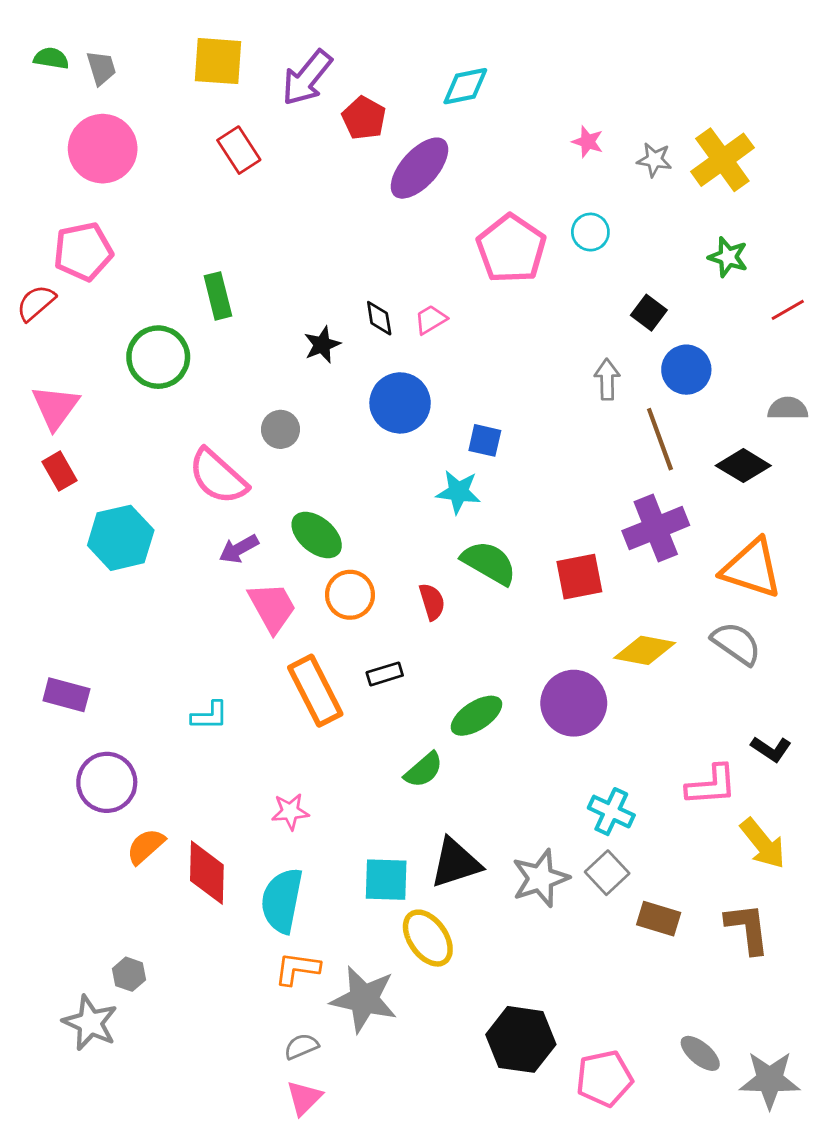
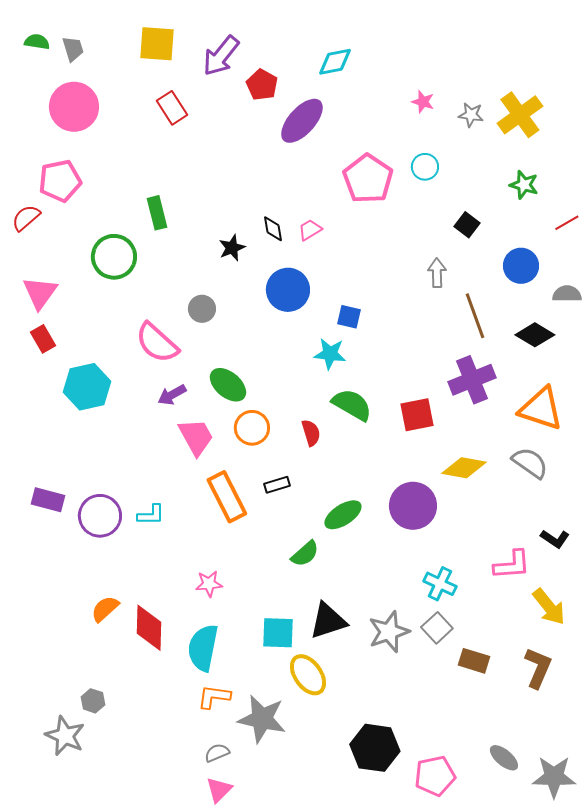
blue circle: (686, 370) -> (521, 266), moved
purple circle: (107, 782) -> (100, 516), moved
brown L-shape: (747, 928) -> (538, 668), turned 30

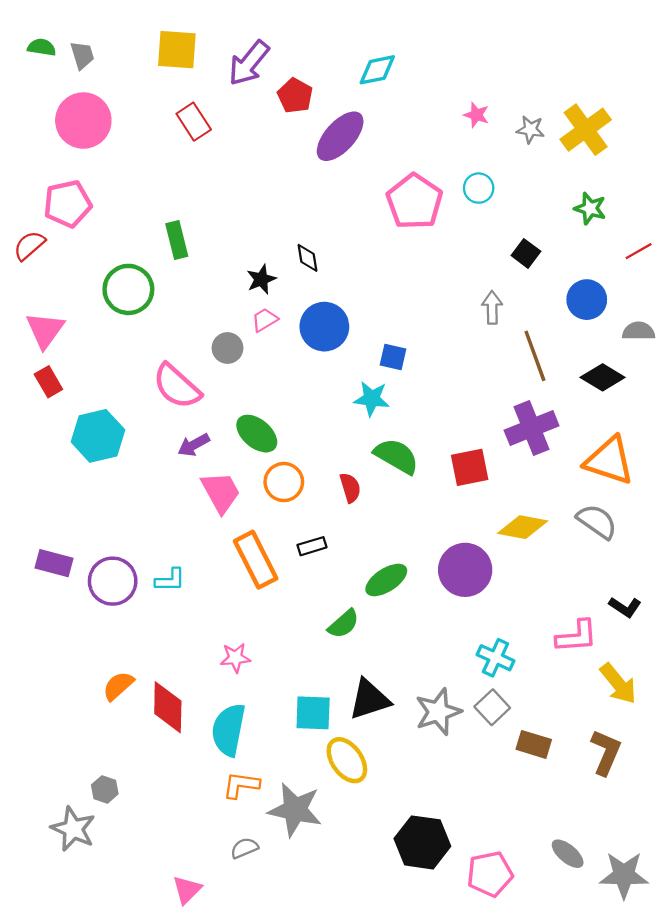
pink trapezoid: (310, 230) -> (265, 320), moved
pink triangle: (219, 790) -> (187, 890), moved

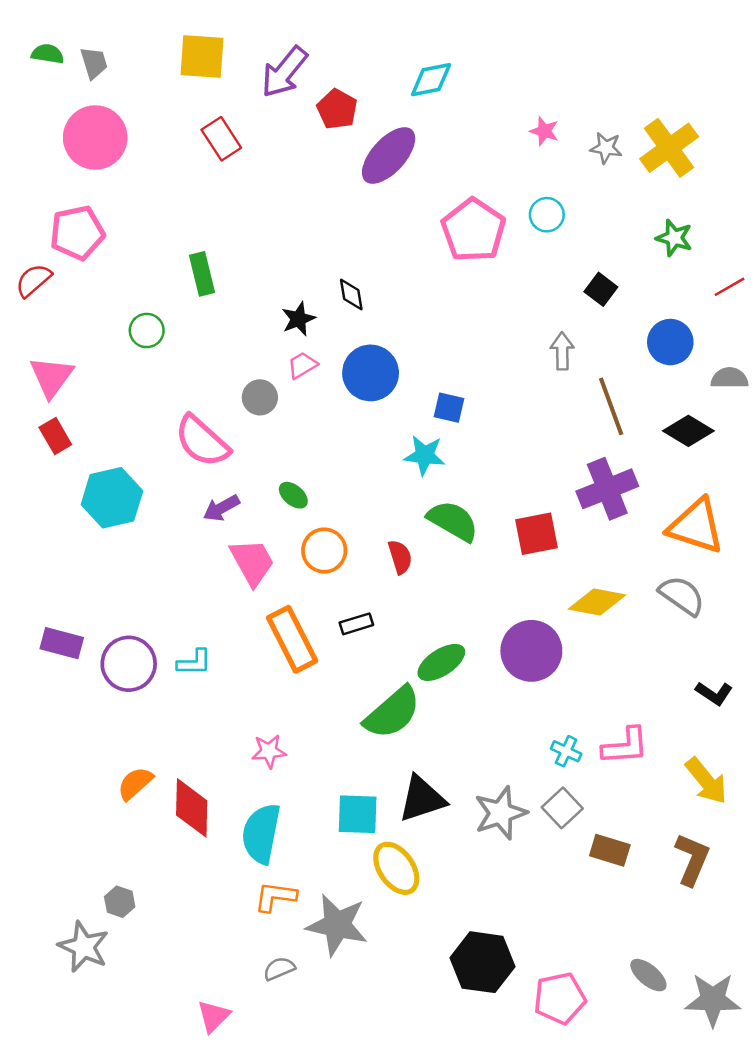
green circle: (128, 289) -> (147, 331), size x0.6
green ellipse: (257, 434) -> (293, 495), size x0.6
green semicircle: (343, 624) -> (392, 713), size x1.6
pink L-shape: (577, 636) -> (625, 746), moved
cyan cross: (496, 658) -> (566, 751), size x0.7

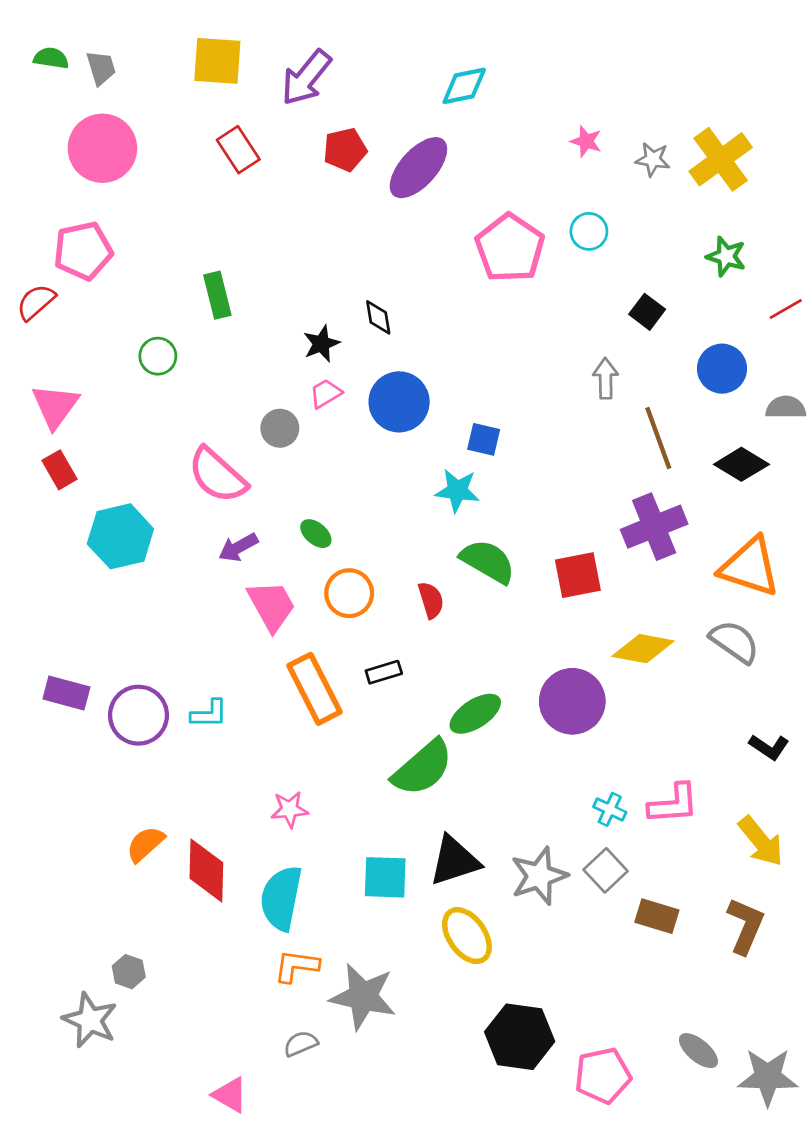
red pentagon: (337, 109) -> (345, 150), moved, turned 30
yellow ellipse: (396, 868) -> (467, 936), moved
pink triangle: (214, 1016) -> (230, 1095), turned -45

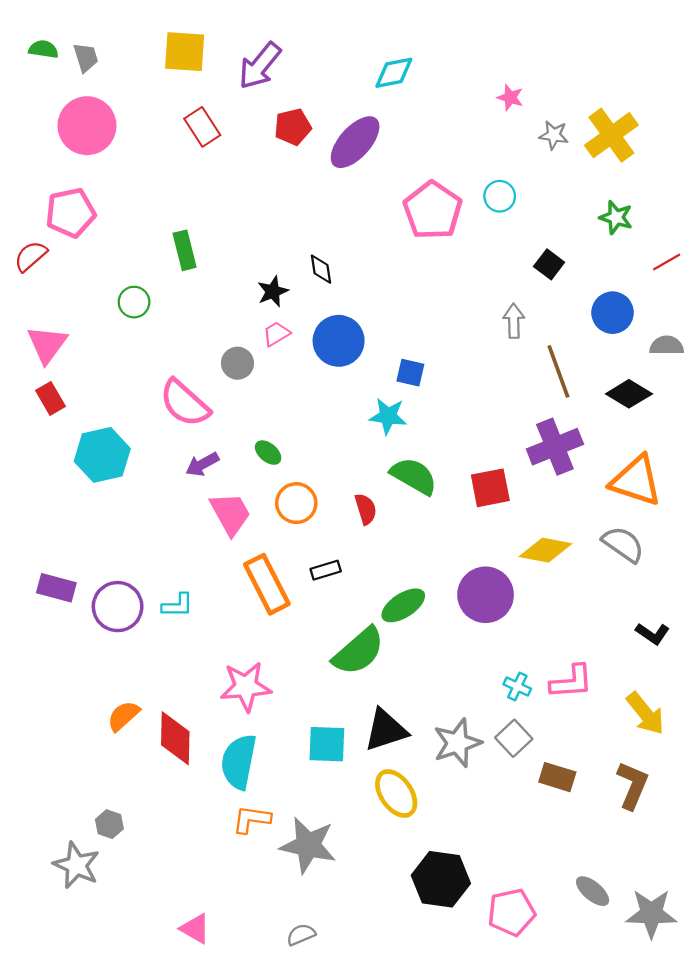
pink star: (586, 141) -> (510, 97), moved
pink star: (290, 809) -> (246, 687), size x1.6
gray semicircle: (301, 1044) -> (301, 935), moved

